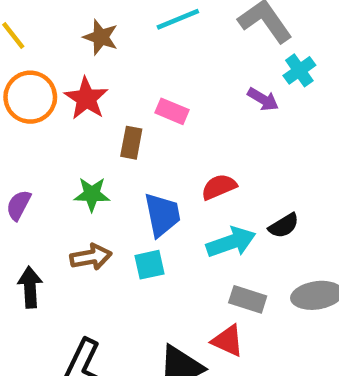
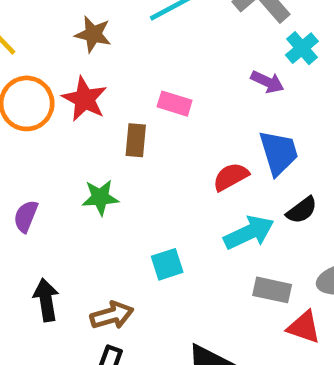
blue trapezoid: (162, 215) -> (279, 153), moved
brown arrow: (91, 257) -> (112, 315), moved
red triangle: (228, 341) -> (304, 327), moved

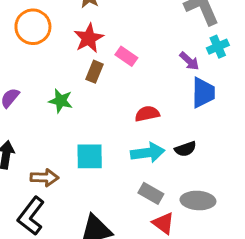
red star: (85, 99) -> (89, 38), moved
blue trapezoid: (279, 153) -> (203, 93), moved
cyan square: (167, 264) -> (90, 156), size x1.4

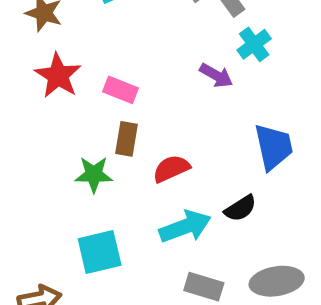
brown rectangle: (95, 72) -> (127, 139), moved
blue trapezoid: (203, 93) -> (274, 147), moved
green star: (61, 101) -> (94, 174), moved

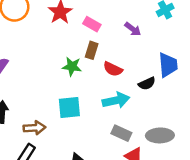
purple arrow: (216, 75) -> (133, 29), moved
red semicircle: (171, 169) -> (113, 69), turned -138
black semicircle: (240, 208) -> (147, 84), moved

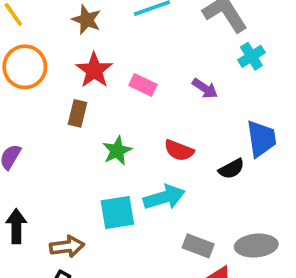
brown rectangle: (92, 50) -> (78, 113), moved
green star: (72, 67) -> (117, 151), turned -30
cyan arrow: (116, 100) -> (164, 197), moved

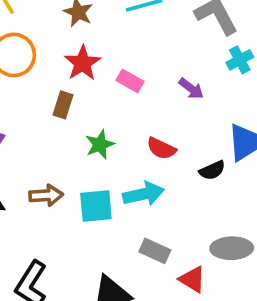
gray rectangle: (198, 246) -> (155, 251), moved
brown arrow: (67, 247) -> (46, 195), moved

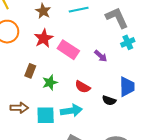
pink rectangle: (130, 81) -> (68, 50), size x1.5
brown rectangle: (63, 105) -> (30, 71), moved
black semicircle: (212, 170) -> (109, 100), turned 40

